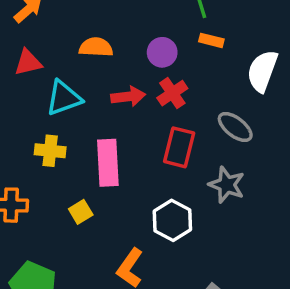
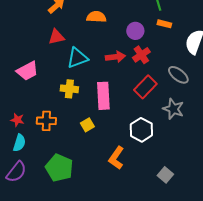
orange semicircle: (96, 47) -> (96, 17), moved
red rectangle: (179, 147) -> (145, 87), turned 30

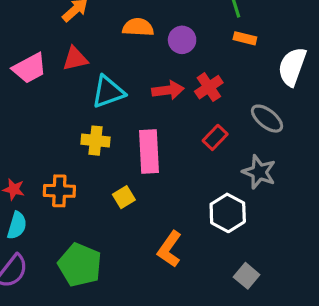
purple circle: (135, 31) -> (182, 40), moved
pink trapezoid: (27, 71) -> (29, 68), moved
red rectangle: (145, 87) -> (215, 137), size x0.7
white hexagon: (141, 130) -> (228, 213), moved

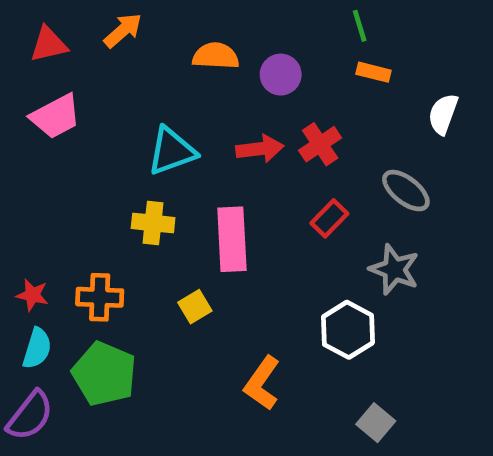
red triangle: (75, 59) -> (49, 44), moved
white semicircle: (292, 67) -> (443, 114), size x0.7
green pentagon: (80, 265) -> (104, 374), moved

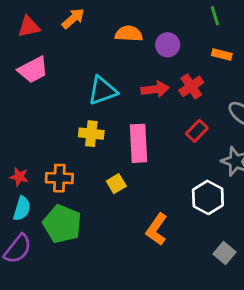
orange rectangle: (373, 72) -> (222, 55), moved

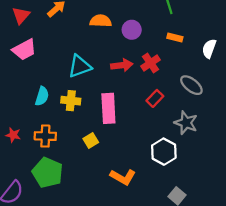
red triangle: (29, 27) -> (21, 15), turned -36
cyan semicircle: (22, 209) -> (42, 96), moved
orange L-shape: (157, 229) -> (123, 177), turned -95

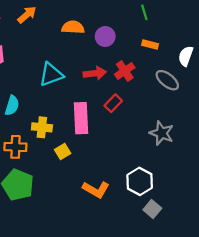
gray ellipse: (191, 85) -> (167, 80), moved
red rectangle: (155, 98) -> (113, 103), moved
yellow cross: (71, 101) -> (42, 127), moved
white hexagon: (164, 152) -> (140, 181), moved

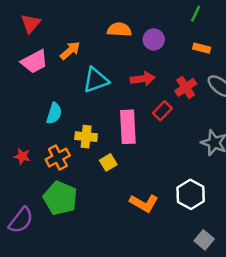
green line: (144, 12) -> (196, 14), turned 42
orange arrow: (27, 15) -> (70, 51), moved
red cross: (125, 71) -> (186, 87), moved
orange cross: (15, 147) -> (58, 158), turned -30
gray square: (152, 209) -> (204, 240), moved

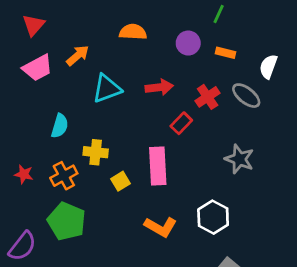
purple circle: (154, 39) -> (188, 43), moved
pink rectangle: (128, 127) -> (158, 166), moved

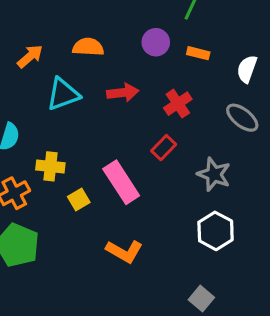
orange semicircle: (133, 32) -> (88, 47), moved
gray ellipse: (246, 96) -> (242, 118), moved
red rectangle: (181, 123) -> (164, 148), moved
pink rectangle: (158, 166) -> (121, 182), turned -30
white hexagon: (213, 217) -> (216, 231), moved

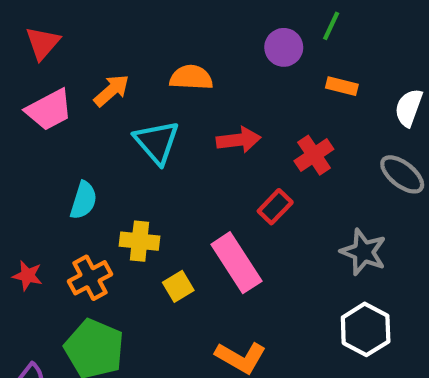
purple circle: (156, 42) -> (284, 47), moved
cyan triangle: (63, 94) -> (157, 142), turned -51
red rectangle: (164, 148) -> (275, 207), moved

